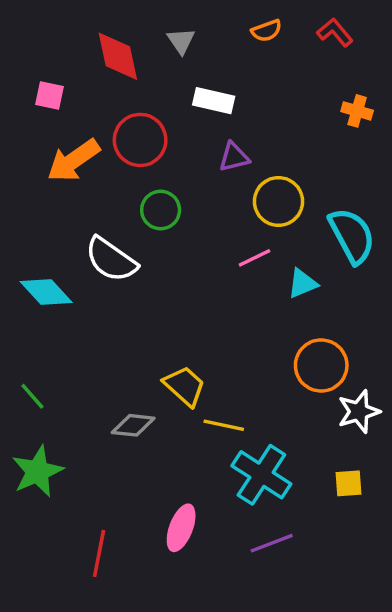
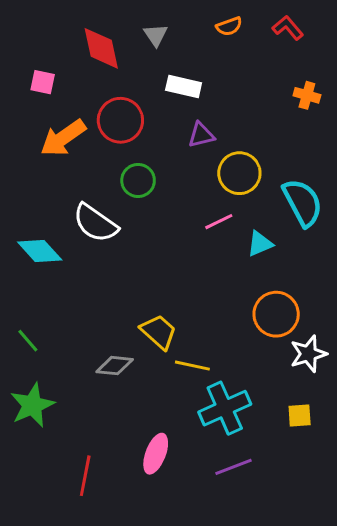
cyan cross: (261, 475) -> (225, 408), turned 33

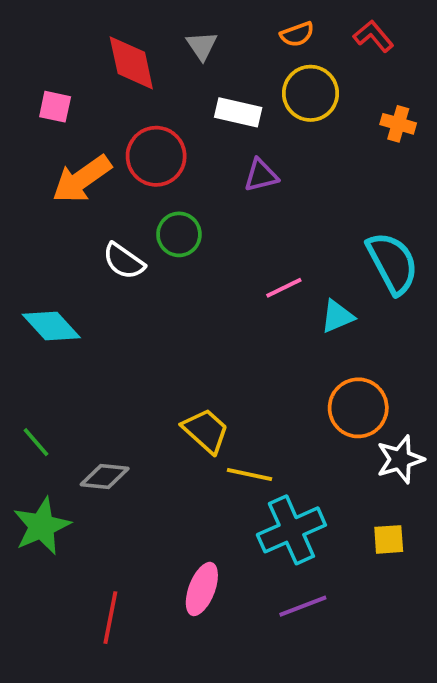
yellow circle: (239, 173) -> (311, 93), moved
white semicircle: (95, 223) -> (124, 261), moved, size x0.7
gray diamond: (115, 366) -> (105, 477), moved

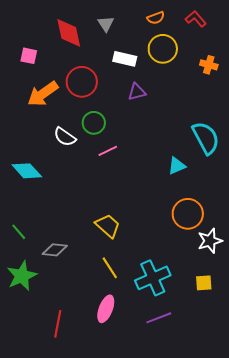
pink line: (284, 288) -> (108, 151), moved
yellow line: (250, 475) -> (110, 268), moved, turned 45

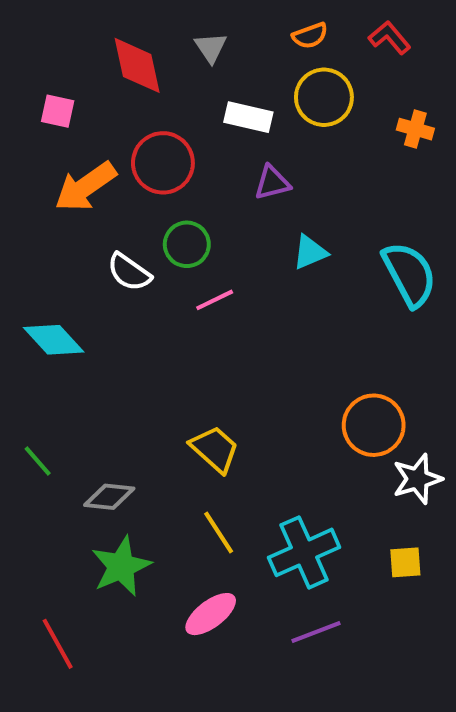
cyan triangle: (177, 166) -> (310, 252), moved
green star: (22, 276) -> (121, 566), moved
pink ellipse: (106, 309) -> (211, 614), turned 32
red line: (58, 324) -> (58, 644), moved, turned -40

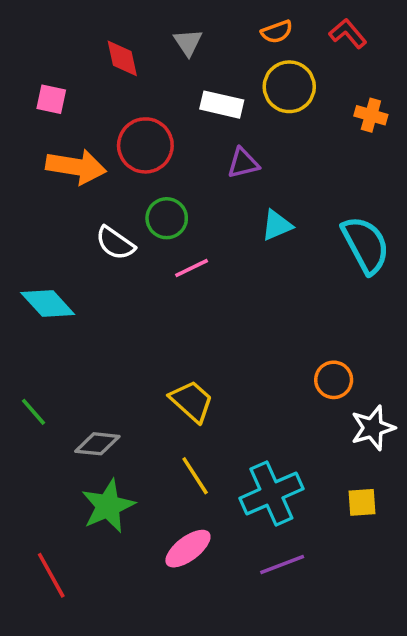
red diamond: (137, 65) -> (122, 58), size x0.7
orange arrow: (85, 187) -> (76, 167), turned -136
orange circle: (374, 425) -> (334, 380), size x0.7

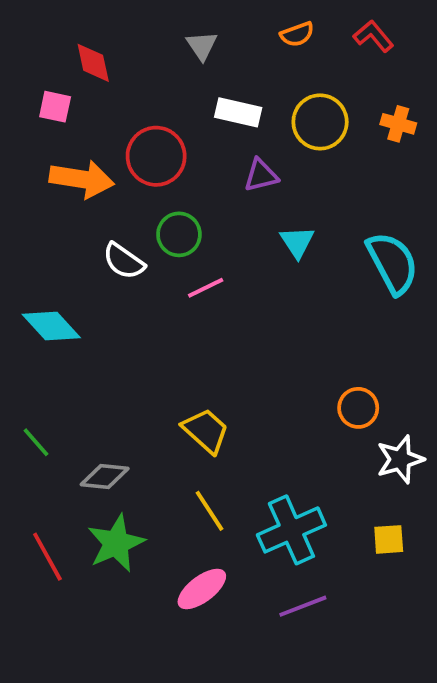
red diamond: (122, 58) -> (93, 63), moved
yellow circle: (289, 87) -> (320, 122), moved
cyan triangle: (277, 225) -> (297, 242), turned -40
red line: (51, 575) -> (47, 557), moved

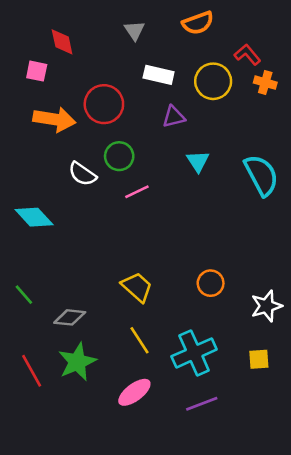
orange semicircle: (297, 34) -> (198, 23), size x1.4
red L-shape: (373, 36) -> (247, 55), moved
orange circle: (358, 408) -> (211, 283), moved

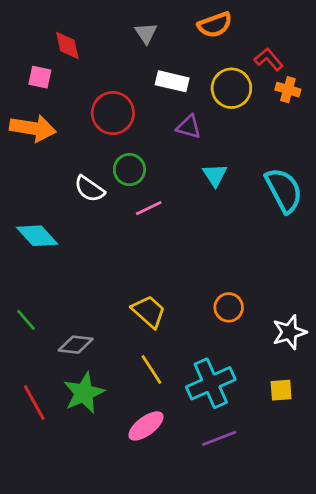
purple triangle: (174, 117) -> (189, 127), turned 30
orange arrow: (54, 119) -> (33, 128), moved

